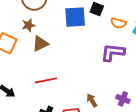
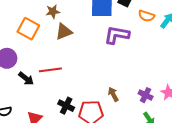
purple L-shape: (113, 52) -> (117, 35), moved
red line: (46, 80) -> (50, 70), moved

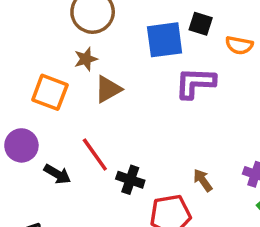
red line: (50, 70) -> (95, 154), turned 70
black cross: (66, 106) -> (130, 180), moved

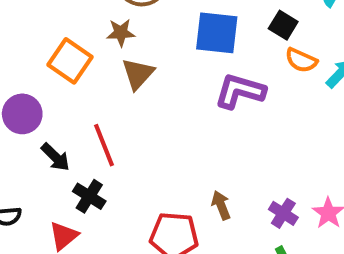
black square: (201, 24) -> (283, 25), moved
brown triangle: (108, 89) -> (138, 74), turned -32
black cross: (130, 180) -> (89, 196), moved

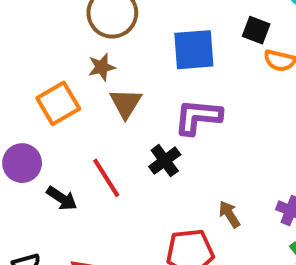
orange square: (70, 61) -> (58, 103), turned 36
purple L-shape: (240, 91) -> (198, 117), moved
black cross: (89, 196) -> (165, 161), moved, turned 32

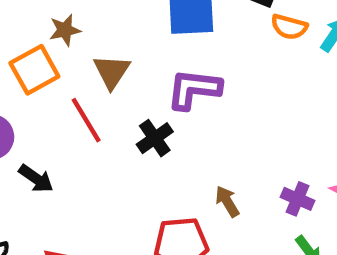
brown star: (102, 67) -> (65, 30), moved
red line: (106, 178) -> (86, 120), moved

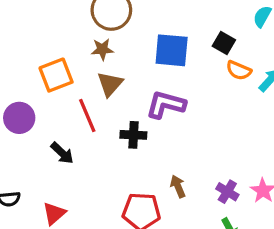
brown star: (65, 30) -> (102, 49), moved
black cross: (155, 138) -> (133, 135), turned 30
black arrow: (36, 179) -> (62, 153), moved

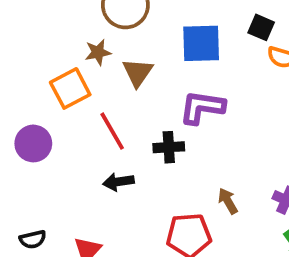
brown star: (102, 49) -> (98, 52), moved
brown triangle: (110, 84) -> (138, 72), moved
black arrow: (62, 153) -> (118, 182), moved, turned 135

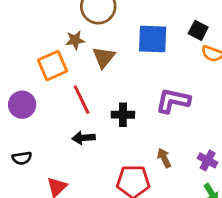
purple L-shape: (202, 107) -> (173, 101), moved
black semicircle: (33, 239) -> (22, 158), moved

